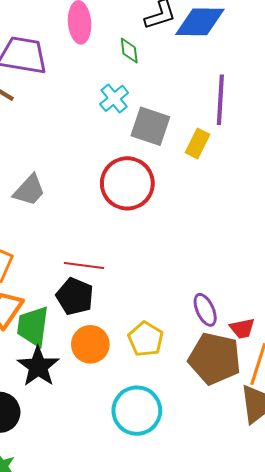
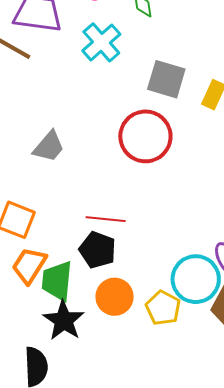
cyan cross: (114, 98) -> (101, 42), moved, size x1.4
yellow pentagon: (146, 339) -> (163, 308), moved
cyan circle: (137, 411) -> (196, 279), moved

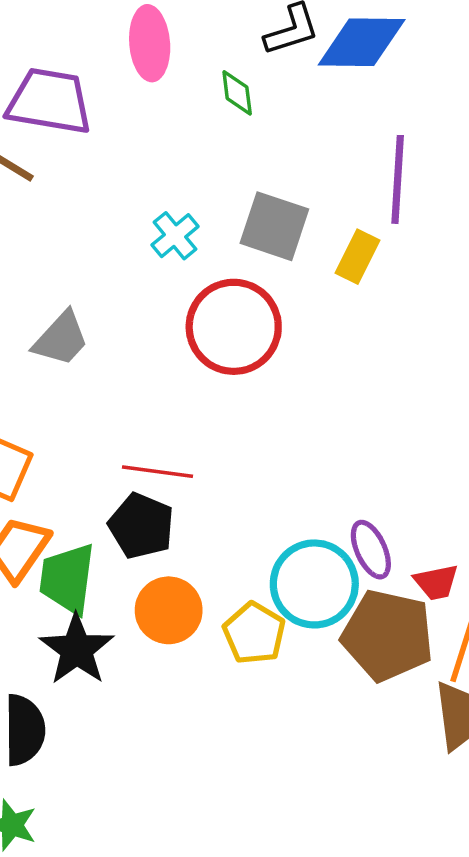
cyan cross: (101, 42) -> (175, 236), moved, size x0.7

